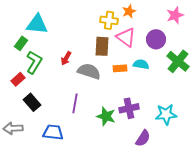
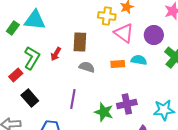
green rectangle: (21, 43) -> (13, 28), moved
brown rectangle: (102, 46) -> (80, 42), moved
red arrow: (66, 58) -> (56, 54), moved
gray semicircle: (89, 71) -> (87, 67), size x0.7

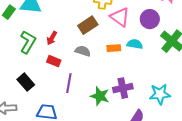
brown rectangle: (80, 42) -> (88, 25), moved, turned 54
red rectangle: (16, 75) -> (54, 61), moved, turned 64

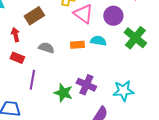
brown rectangle: (88, 25) -> (34, 16), moved
red arrow: (52, 38) -> (15, 35), turned 136
purple cross: (123, 88) -> (86, 85), turned 36

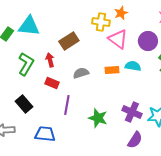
gray semicircle: (46, 48) -> (81, 73), turned -35
purple cross: (86, 85) -> (132, 112), moved

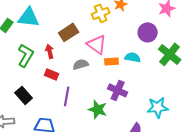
yellow cross: (101, 22) -> (101, 13), turned -30
pink triangle: (118, 39) -> (97, 44), moved
purple cross: (132, 112) -> (118, 90), moved

